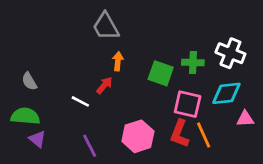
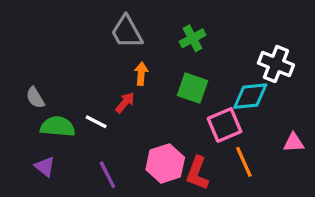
green cross: (193, 63) -> (192, 38), moved, turned -30
cyan diamond: (226, 93) -> (250, 96), moved
pink square: (188, 104) -> (225, 125), turned -36
green semicircle: (25, 116) -> (58, 127), moved
red L-shape: (180, 134) -> (197, 173), moved

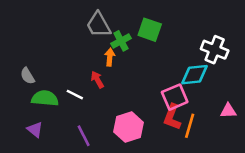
green cross: (192, 38) -> (121, 41), moved
green square: (192, 88) -> (150, 30), moved
red arrow: (125, 103) -> (97, 80), turned -70
orange line: (244, 162) -> (190, 126), turned 40
red L-shape: (197, 173) -> (172, 117), moved

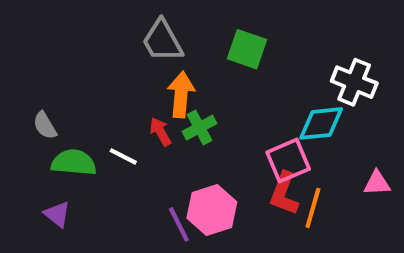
green cross: (121, 41) -> (200, 128), moved
orange arrow: (110, 57) -> (181, 95), size x1.5
purple line: (84, 136) -> (179, 224), moved

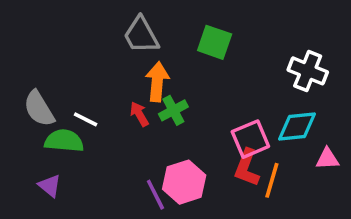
cyan diamond: (321, 123) -> (297, 127), moved
gray semicircle: (45, 125) -> (39, 109), size x1.5
white line: (123, 156) -> (86, 119), moved

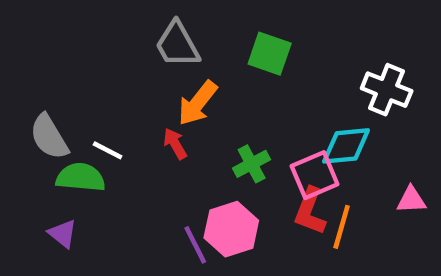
orange arrow: (157, 82) -> (198, 103), turned -147
green cross: (173, 110) -> (252, 164), moved
cyan diamond: (297, 127) -> (346, 146), moved

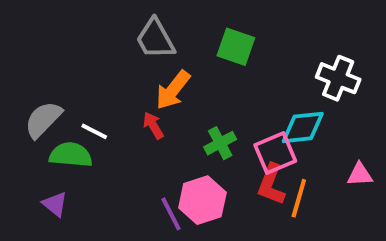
gray semicircle: (49, 137) -> (43, 120), turned 75

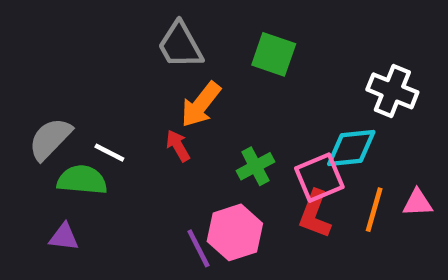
orange line: (299, 198) -> (374, 210), moved
purple triangle: (55, 204) -> (64, 237), turned -32

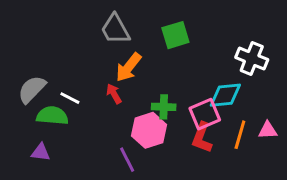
green square: (274, 54) -> (175, 35), turned -36
green cross: (255, 166) -> (164, 107), turned 30
pink hexagon: (235, 232) -> (149, 130), moved

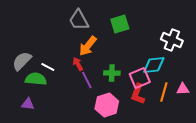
pink hexagon: (149, 130) -> (107, 105), moved
purple line: (127, 160) -> (87, 80), moved

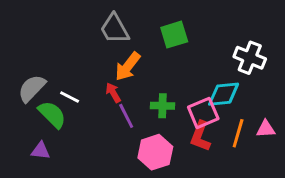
green semicircle: (36, 79) -> (52, 114), turned 40

